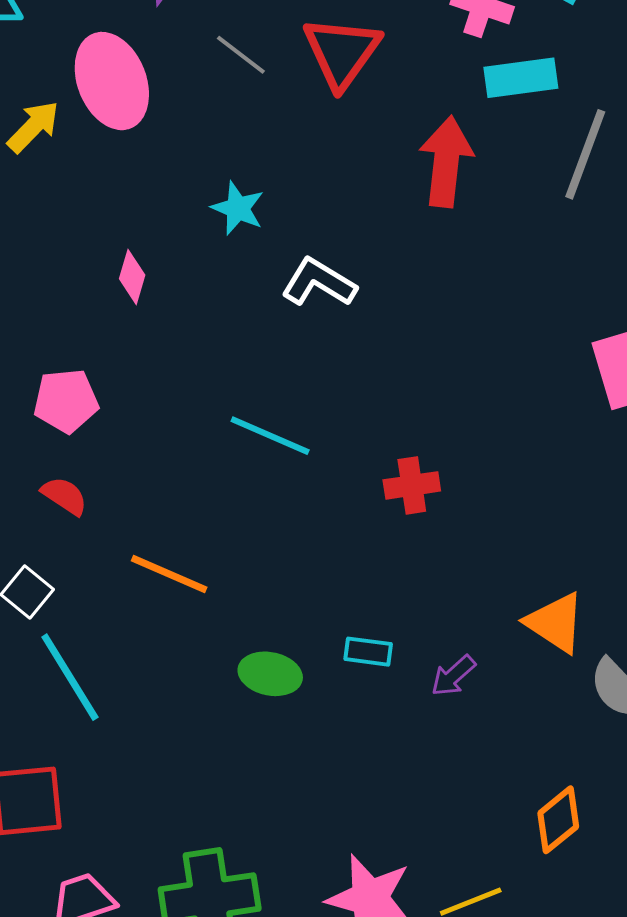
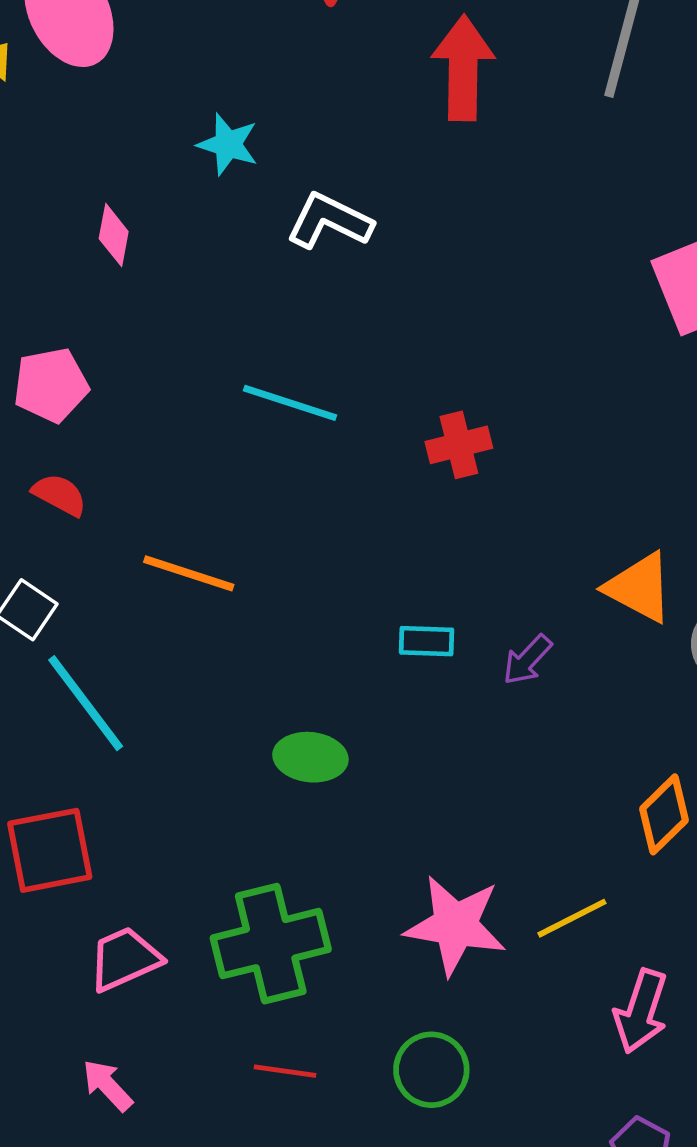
green ellipse: (270, 674) -> (310, 757), moved

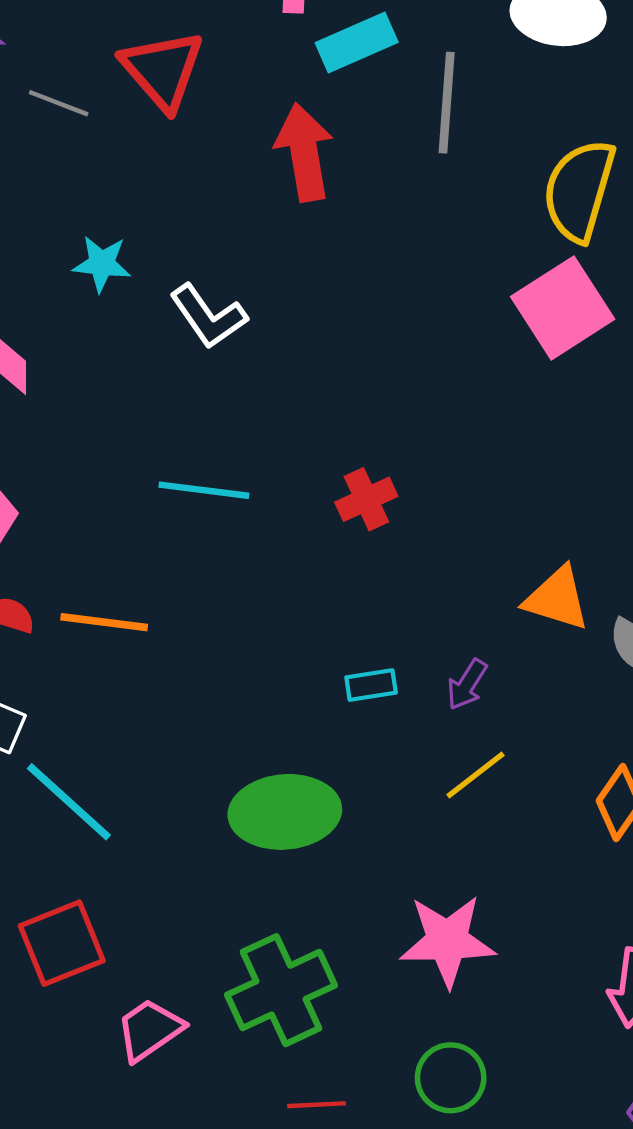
white L-shape: (329, 221) -> (208, 316), turned -140
orange line: (189, 573) -> (104, 622), moved
green ellipse: (310, 757) -> (285, 812), size x1.6
yellow line: (572, 918) -> (476, 775), moved

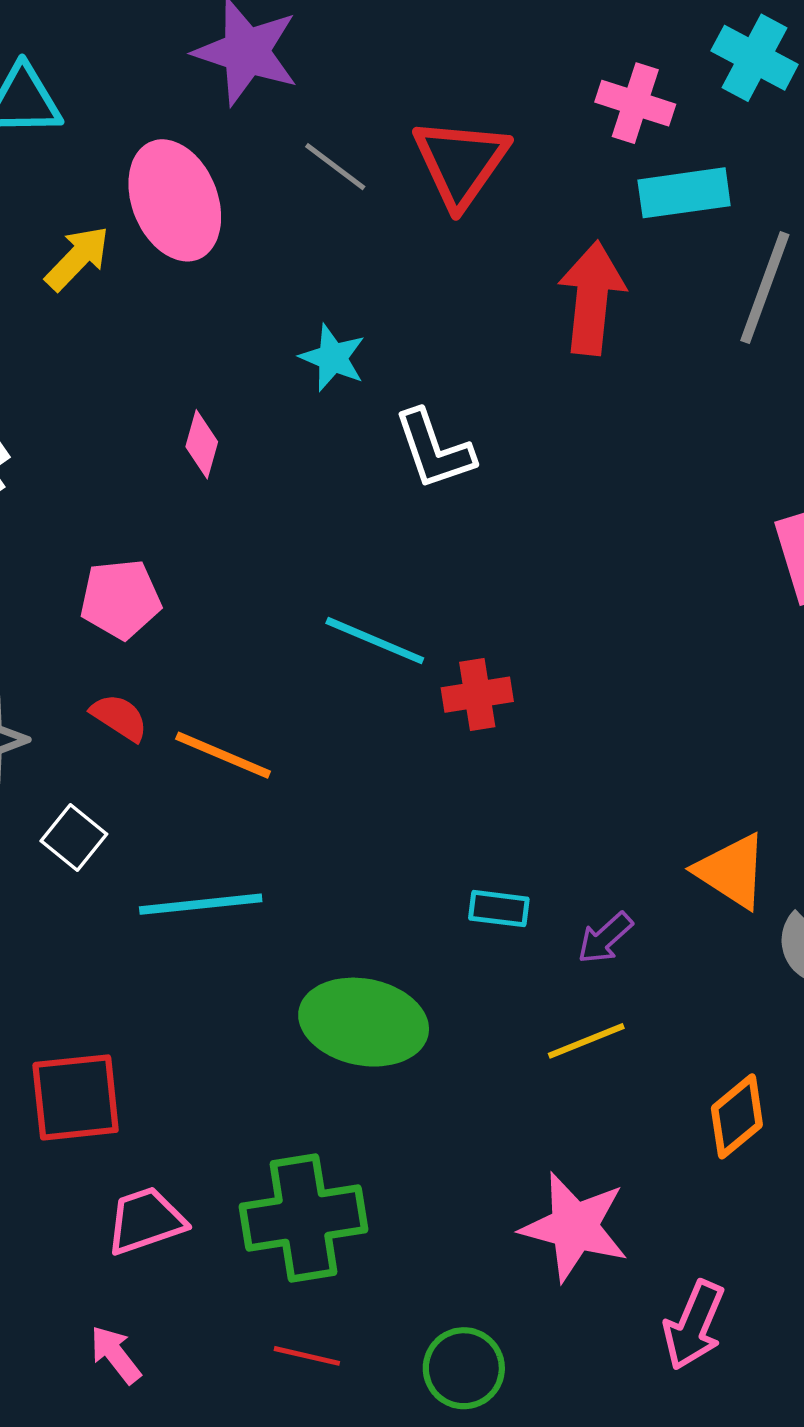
red cross: (366, 499) -> (477, 695), moved
cyan line: (69, 802) -> (201, 904), moved, turned -64
pink star: (447, 941) -> (574, 1227), moved

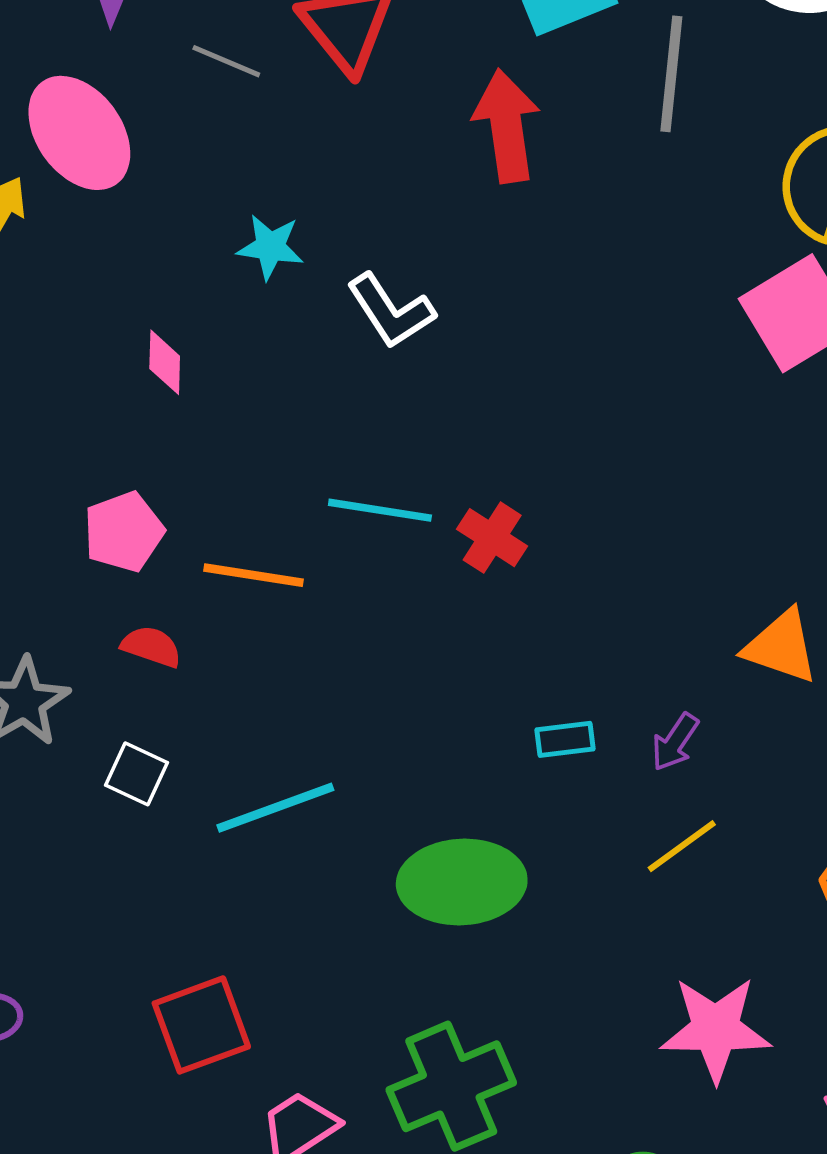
red cross: (477, 695) -> (492, 538), turned -34
orange line: (223, 755) -> (253, 575), moved

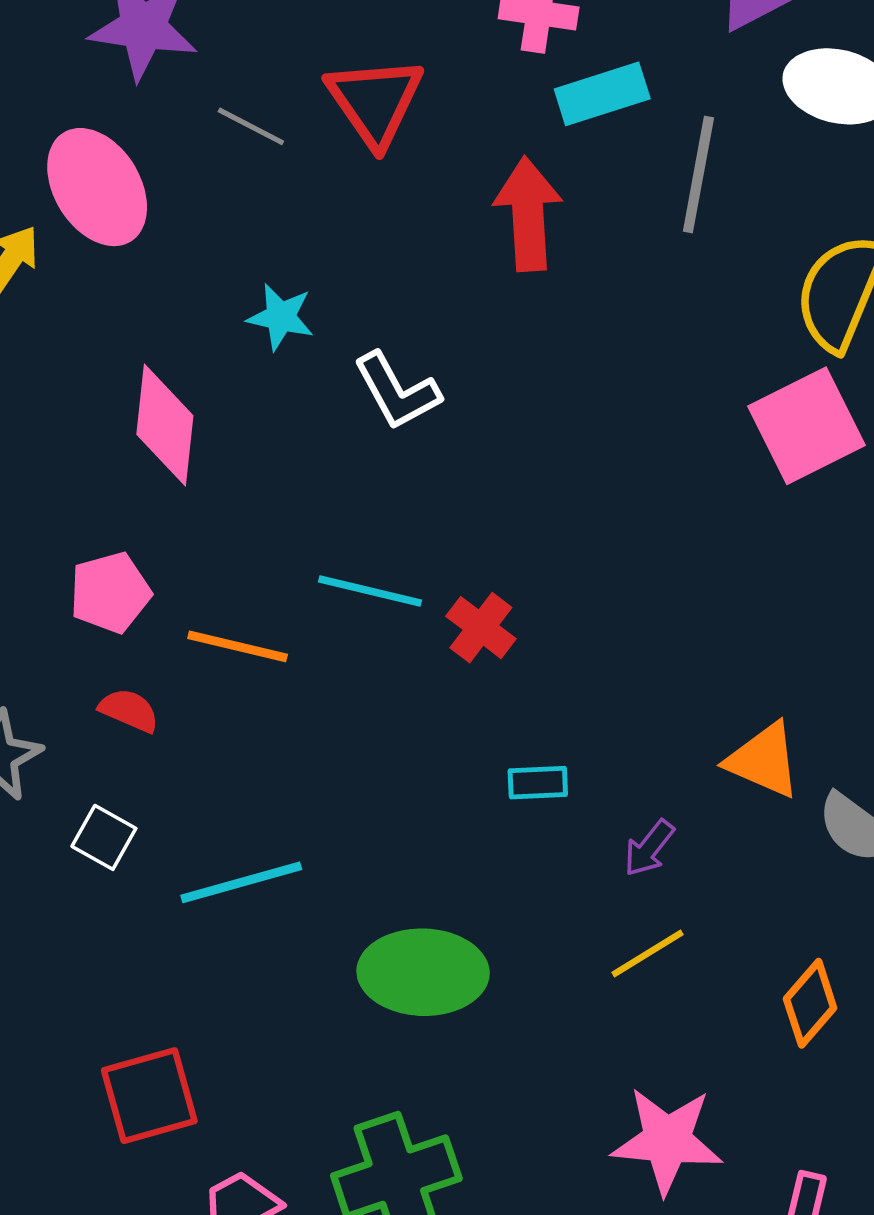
pink diamond: (165, 362) -> (165, 425), size x1.8
cyan rectangle: (565, 739) -> (538, 783), moved

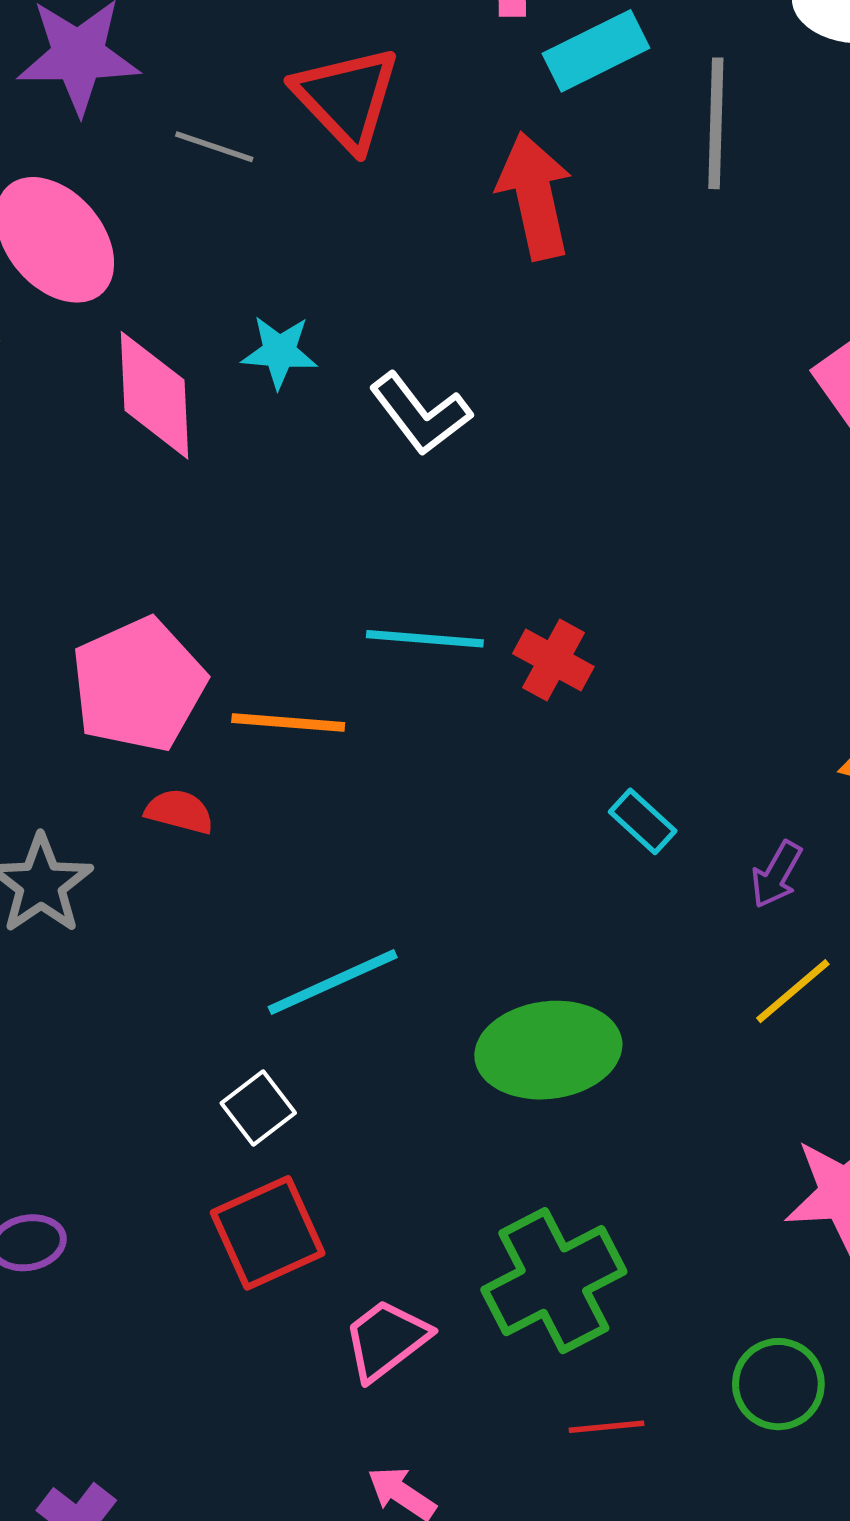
pink diamond: (165, 425) -> (154, 395), moved
pink pentagon: (110, 593) -> (139, 685), size x1.5
cyan rectangle: (538, 783) -> (643, 821), turned 54
white square: (104, 837) -> (258, 1108), moved, turned 32

